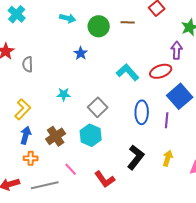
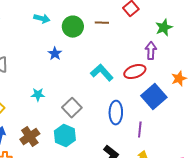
purple line: (167, 120) -> (140, 130), moved

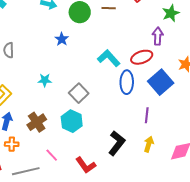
blue ellipse: (116, 113) -> (127, 82), moved

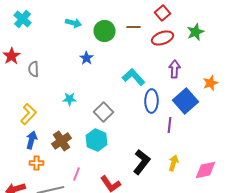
purple arrow: (158, 36) -> (174, 69), moved
red ellipse: (142, 57) -> (162, 38), moved
purple line: (147, 115) -> (170, 125), moved
pink line: (52, 155) -> (76, 174), turned 64

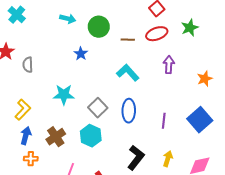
brown line: (134, 27) -> (128, 40), moved
cyan star: (70, 99) -> (64, 95), size x1.5
blue ellipse: (152, 101) -> (129, 111), moved
blue square: (186, 101) -> (200, 120), moved

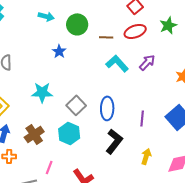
purple arrow: (169, 65) -> (147, 62), turned 42
cyan L-shape: (128, 73) -> (117, 63), moved
black L-shape: (136, 158) -> (114, 141), moved

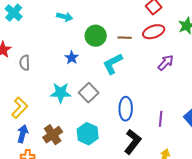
green circle: (77, 24) -> (96, 36), moved
blue star: (59, 51) -> (72, 58), moved
cyan L-shape: (117, 63) -> (113, 64), moved, turned -75
gray square: (76, 105) -> (89, 93), moved

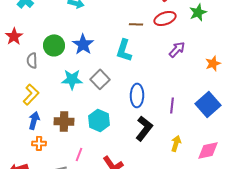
green circle: (96, 36) -> (54, 45), moved
blue star: (72, 58) -> (83, 44), size x1.5
gray semicircle: (25, 63) -> (32, 60), moved
cyan L-shape: (113, 64) -> (124, 50), turned -45
brown cross: (53, 135) -> (64, 121), turned 36

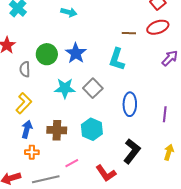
black L-shape: (144, 128) -> (132, 151), moved
pink line: (79, 154) -> (72, 163), turned 40

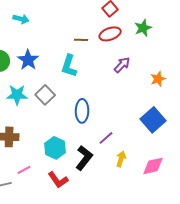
purple line: (165, 114) -> (106, 138), moved, turned 42
cyan hexagon: (92, 129) -> (55, 148), moved

